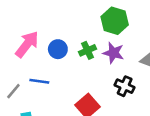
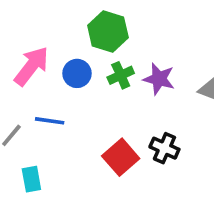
green hexagon: (115, 21) -> (108, 32), moved
black cross: (125, 86) -> (164, 148), moved

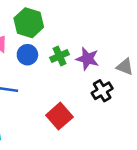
green hexagon: (108, 32) -> (29, 23), moved
black cross: (164, 148) -> (102, 91), moved, turned 35

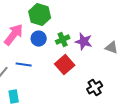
black cross: (102, 91) -> (95, 88), moved
red square: (59, 116) -> (65, 65), moved

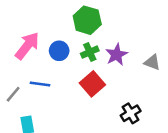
green hexagon: (40, 15) -> (87, 20), moved
purple star: (84, 42) -> (117, 55), turned 30

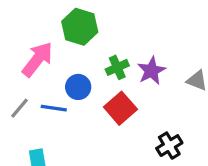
green hexagon: (87, 20) -> (80, 27), moved
blue circle: (59, 51) -> (78, 87), moved
gray line: (13, 94) -> (20, 108), moved

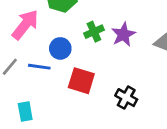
red square: (120, 108) -> (81, 81), moved, turned -32
black cross: (169, 146) -> (126, 98), moved, turned -30

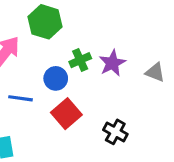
blue circle: (60, 48) -> (56, 78), moved
red square: (81, 81) -> (66, 114), turned 32

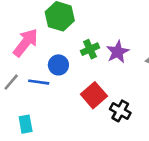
blue circle: (56, 78) -> (58, 65), moved
red square: (66, 114) -> (94, 95), moved

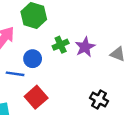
red square: (94, 95) -> (36, 97), moved
black cross: (120, 111) -> (99, 99), moved

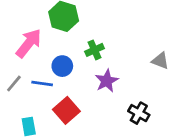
purple star: (85, 47) -> (107, 81), moved

